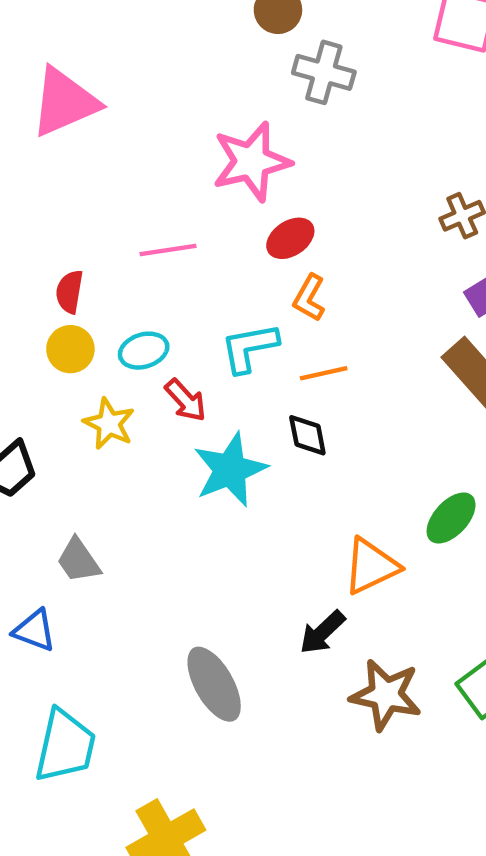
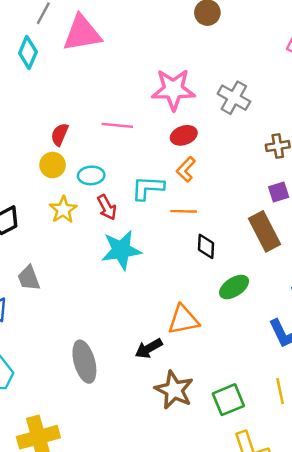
gray cross: (324, 72) -> (234, 98), moved
black diamond: (307, 435) -> (206, 246), moved
green ellipse: (451, 518) -> (234, 287), moved

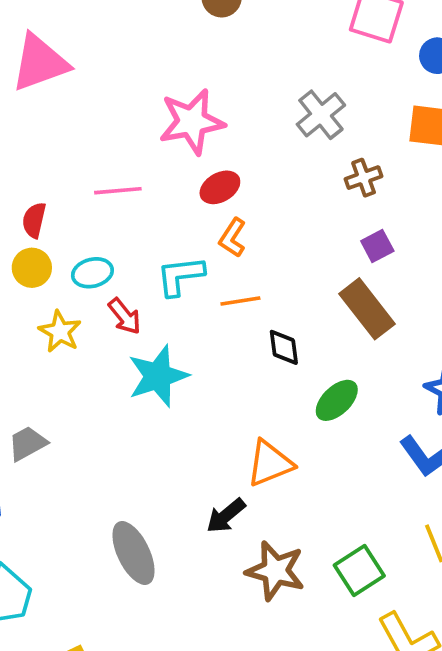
gray cross: (234, 98) -> (321, 115), moved, turned 32
gray trapezoid: (29, 278) -> (27, 443), turned 92

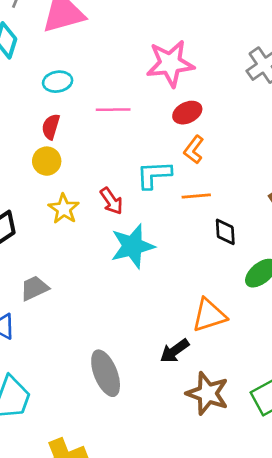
cyan ellipse: (92, 273) -> (58, 82), moved

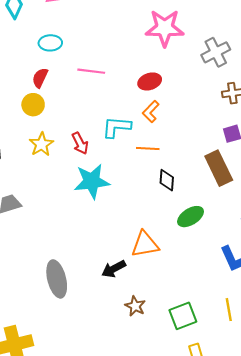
pink star: (170, 63) -> (165, 28), moved
brown star: (207, 393) -> (135, 306), size x0.6

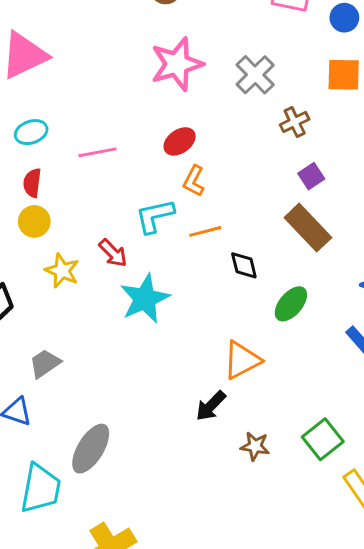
gray ellipse: (57, 279) -> (91, 449), moved, turned 63

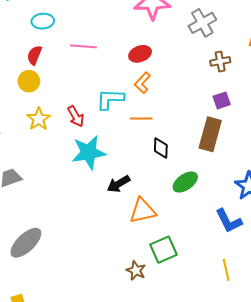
brown rectangle: (308, 228) -> (210, 134), turned 44
black arrow: (211, 406) -> (119, 184), moved
green square: (323, 439) -> (163, 250), moved

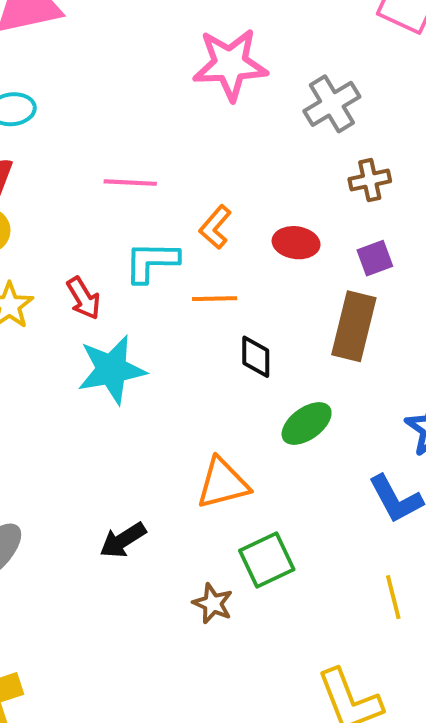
pink line: (83, 46) -> (130, 183), moved
red ellipse: (140, 54) -> (296, 243), moved, turned 30
black arrow: (119, 184) -> (123, 540), moved

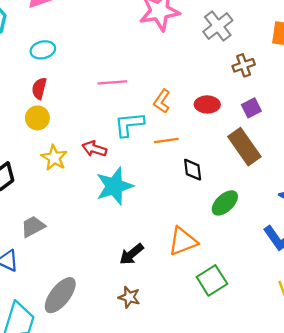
red arrow: (84, 298) -> (94, 149), turned 145
brown rectangle: (354, 326) -> (244, 147), turned -42
black arrow: (123, 540) -> (131, 254), moved
brown star: (213, 603) -> (129, 297), moved

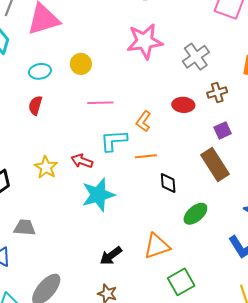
red ellipse: (207, 104) -> (183, 105), moved
yellow circle: (37, 118) -> (81, 64), moved
gray trapezoid: (33, 227) -> (25, 228), turned 30

